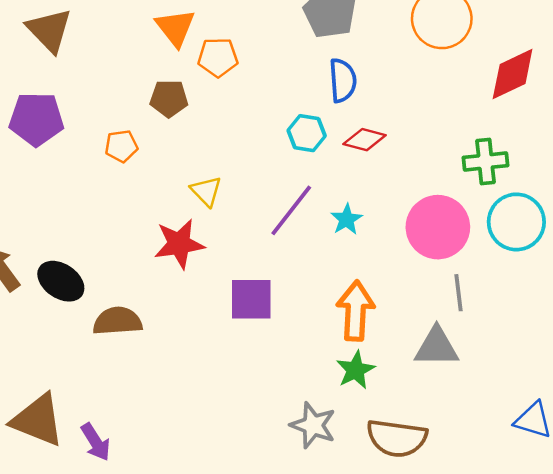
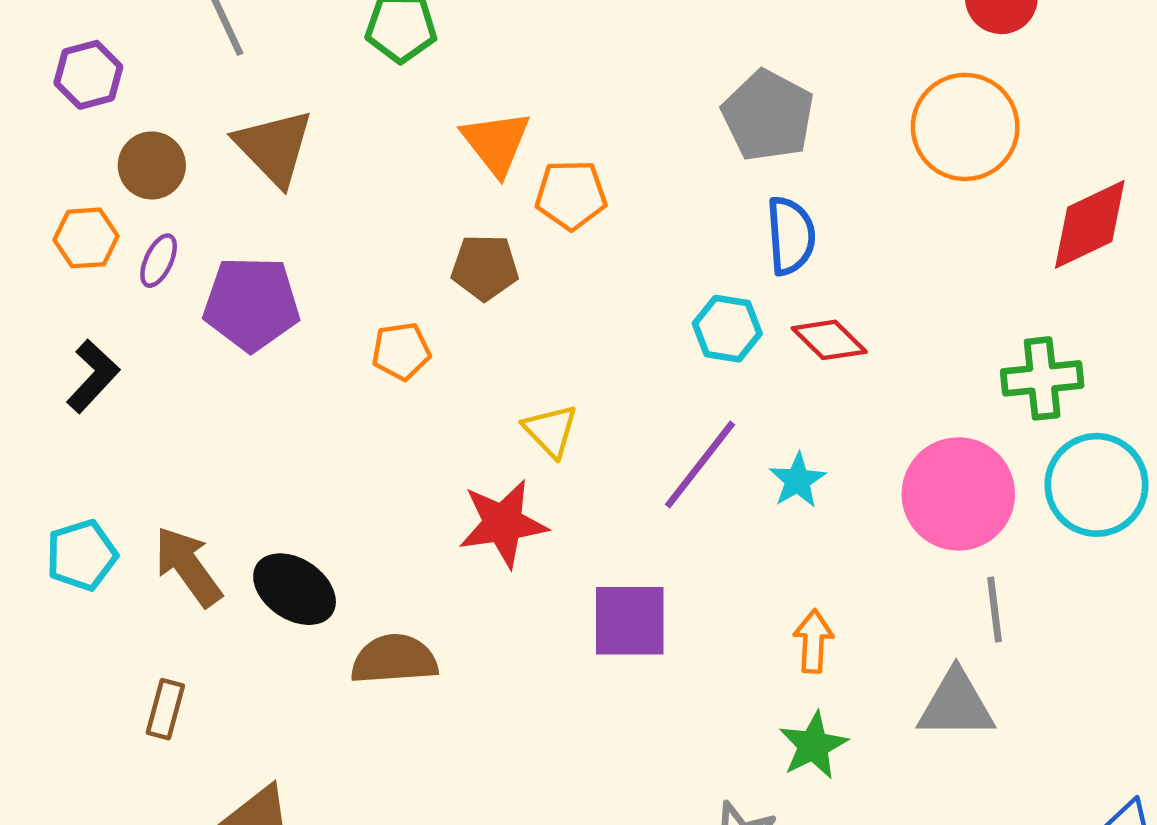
red diamond: (365, 140) -> (829, 340), turned 30
orange arrow: (356, 311) -> (813, 641), size x0.6

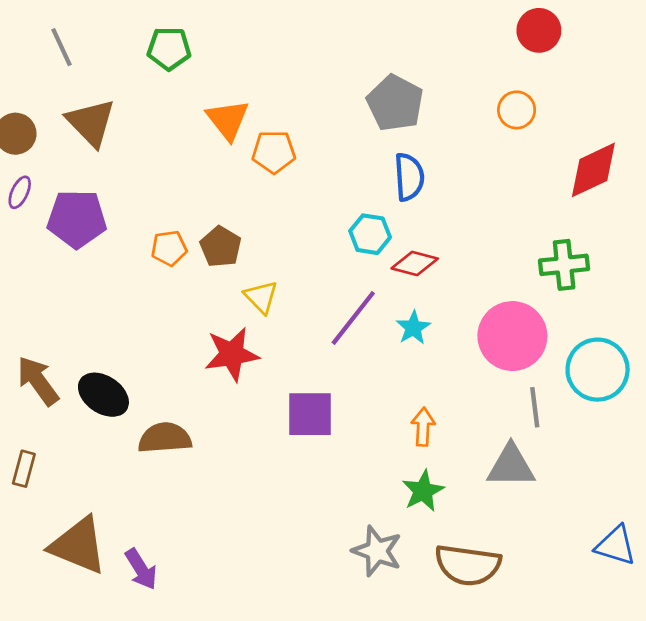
orange circle: (965, 127) -> (517, 110), size x0.6
brown pentagon: (485, 267) -> (221, 247), moved, turned 30
red diamond: (829, 340) -> (415, 263), moved, turned -30
cyan circle: (1097, 485) -> (598, 370), moved

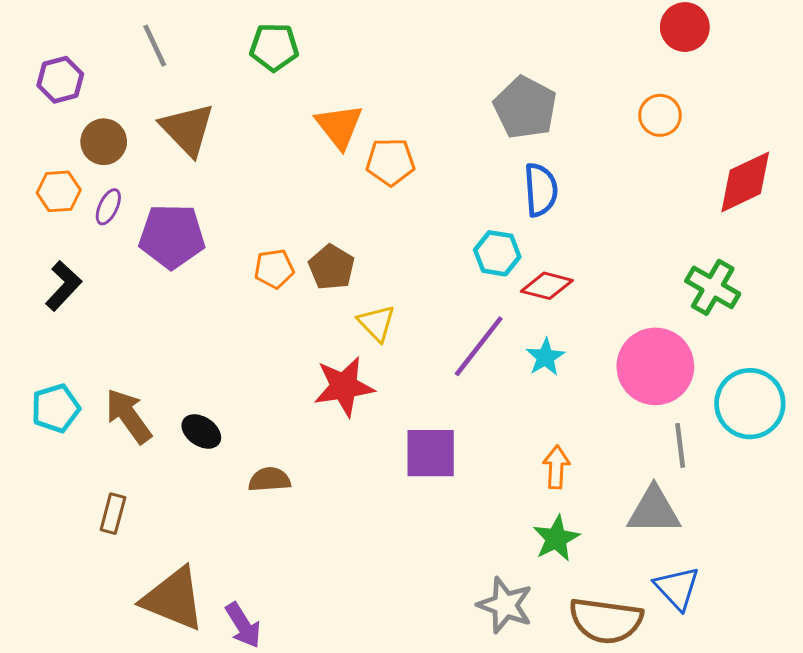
green cross: (564, 265) -> (713, 287), turned 36
black ellipse: (103, 395) -> (201, 431), size x0.7
brown semicircle: (165, 438) -> (269, 480), size x0.7
blue triangle: (616, 545) -> (677, 588), moved, turned 30

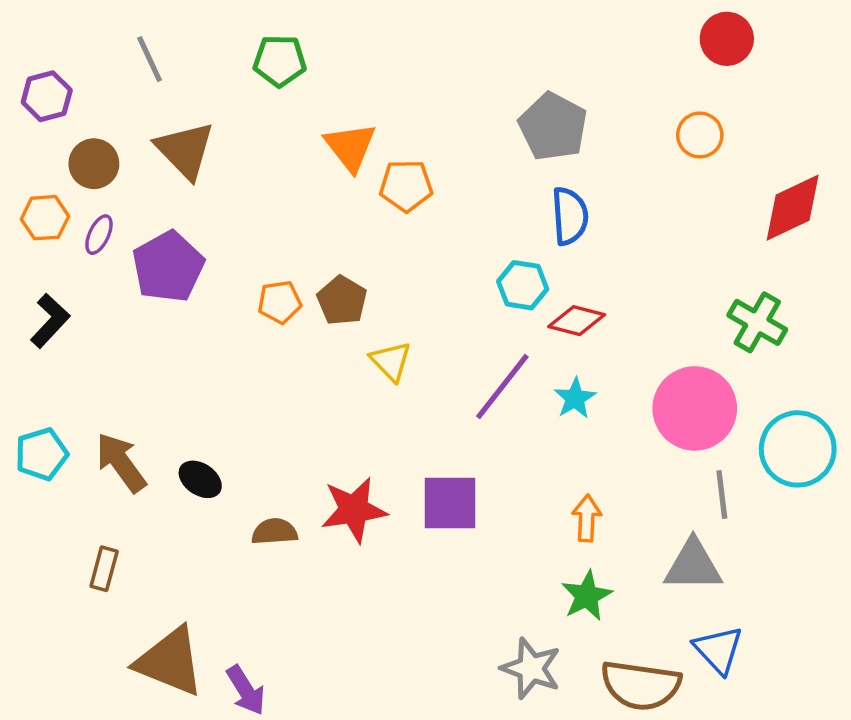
purple pentagon: (172, 236) -> (168, 267), turned -30
red star: (344, 387) -> (354, 510), moved

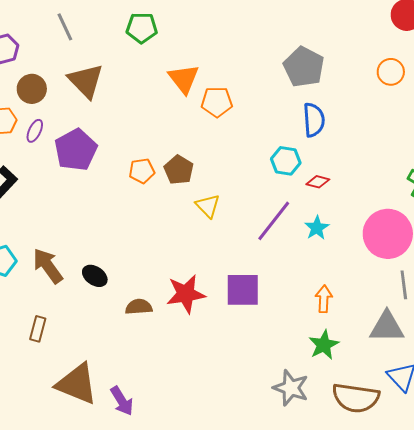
red diamond: (577, 321) -> (318, 182), size x0.7

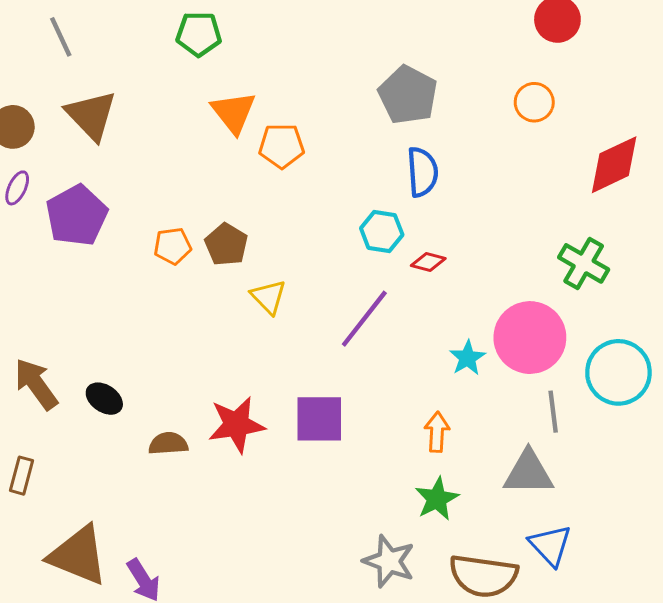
green pentagon: (142, 28) -> (199, 34), moved
cyan star: (317, 228) -> (467, 358), moved

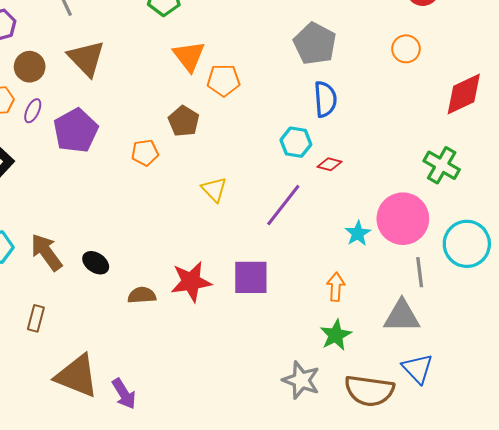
brown pentagon: (226, 245) -> (184, 121), moved

